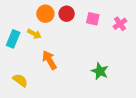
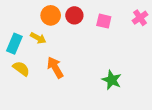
pink cross: (120, 24) -> (140, 18), moved
yellow semicircle: (20, 80) -> (21, 69), moved

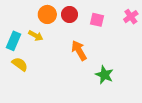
orange arrow: (55, 67) -> (79, 50), moved

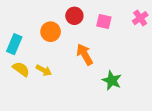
orange circle: (47, 14) -> (51, 32), moved
yellow arrow: (36, 36) -> (44, 70), moved

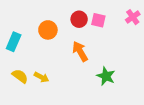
red circle: (74, 16) -> (79, 19), moved
yellow semicircle: (21, 69) -> (20, 76), moved
yellow arrow: (44, 70) -> (41, 77), moved

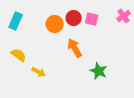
orange circle: (48, 30) -> (55, 24), moved
cyan rectangle: (14, 42) -> (16, 21), moved
yellow semicircle: (20, 76) -> (19, 55), moved

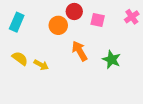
red circle: (74, 18) -> (74, 11), moved
green star: (99, 71) -> (112, 59), moved
yellow arrow: (39, 72) -> (41, 65), moved

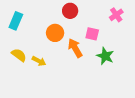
pink cross: (132, 17) -> (116, 15), moved
pink square: (98, 20) -> (92, 34), moved
orange circle: (58, 25) -> (55, 33), moved

